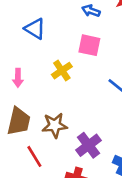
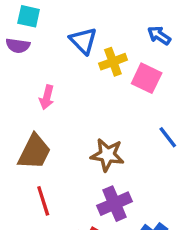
yellow cross: (62, 71) -> (113, 62), moved
brown star: (55, 125) -> (107, 155), moved

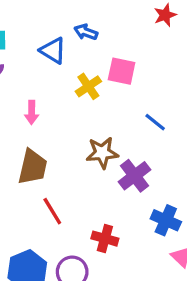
blue arrow: (159, 35) -> (86, 32), moved
yellow cross: (113, 62) -> (88, 86), moved
purple cross: (115, 204) -> (135, 176), moved

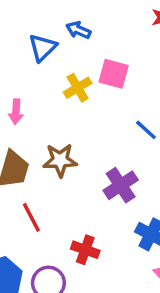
blue triangle: (53, 50) -> (43, 47), turned 40
brown star: (102, 153) -> (60, 160), moved

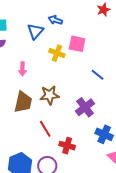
yellow cross: (78, 88) -> (57, 53), turned -35
red line: (31, 217) -> (45, 129), moved

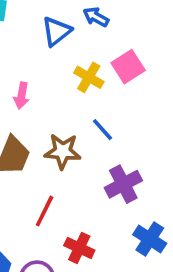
pink square: (77, 44) -> (128, 67), turned 36
blue line: (98, 75) -> (102, 130), moved
red line: (45, 129) -> (45, 211), turned 48

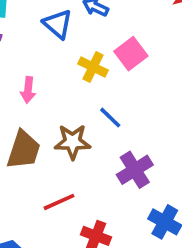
blue triangle: (56, 31) -> (58, 24), turned -36
red line: (45, 211) -> (59, 202), turned 44

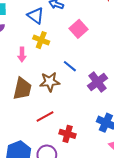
yellow cross: (93, 67) -> (41, 40), moved
purple cross: (135, 170) -> (97, 82), moved

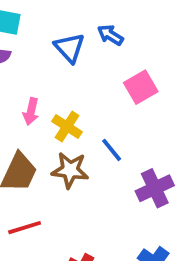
yellow cross: (41, 40) -> (67, 127), moved
red line: (45, 117) -> (25, 228), moved

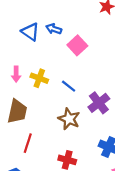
blue arrow: (110, 35) -> (54, 29), moved
brown star: (70, 170) -> (69, 119), moved, turned 30
red line: (25, 228) -> (28, 143), turned -42

